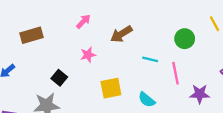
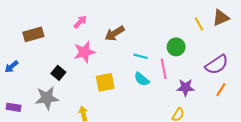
green circle: (185, 39) -> (176, 47), moved
pink star: (88, 55) -> (84, 52), size x1.5
cyan semicircle: (147, 100) -> (142, 79), moved

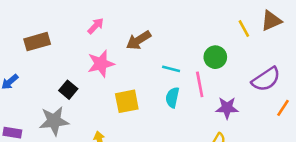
cyan semicircle: (142, 79) -> (172, 97), turned 63
orange line: (221, 90) -> (283, 108), moved

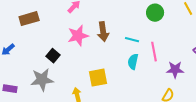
brown arrow: (139, 40) -> (103, 32), moved, turned -66
green circle: (215, 57) -> (155, 13), moved
yellow square: (127, 101) -> (98, 78), moved

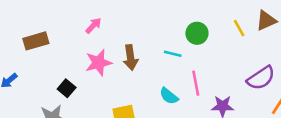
cyan line: (132, 40) -> (173, 54), moved
cyan semicircle: (133, 62) -> (169, 96), turned -63

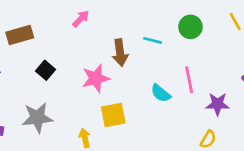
cyan line: (173, 54) -> (153, 40), moved
pink star: (99, 63) -> (96, 78), moved
black square: (67, 88) -> (46, 70), moved

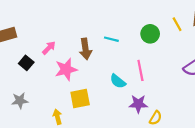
pink arrow: (81, 19) -> (49, 48), moved
green circle: (190, 27) -> (150, 34), moved
purple star: (218, 104) -> (138, 104), moved
gray star: (37, 118) -> (20, 101), size x0.7

